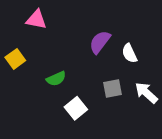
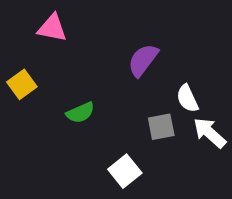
white semicircle: (129, 53) -> (187, 98), moved
white square: (76, 108) -> (125, 171), moved

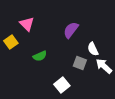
pink triangle: (52, 28) -> (27, 24), moved, turned 35
gray square: (161, 127) -> (80, 63), turned 32

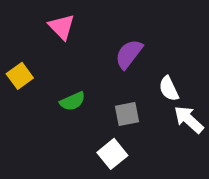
pink triangle: (27, 24) -> (62, 27), moved
gray square: (80, 63) -> (127, 114), moved, turned -32

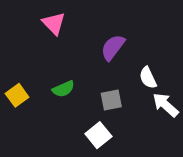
yellow square: (20, 76) -> (17, 95), moved

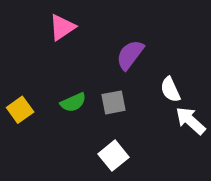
pink triangle: (54, 23) -> (62, 27), turned 40
gray square: (111, 100) -> (114, 102), moved

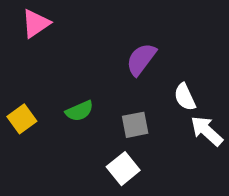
pink triangle: (62, 27) -> (36, 23), moved
gray square: (114, 102) -> (135, 125), moved

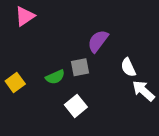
gray square: (135, 125) -> (80, 67), moved
white square: (123, 169) -> (76, 106), moved

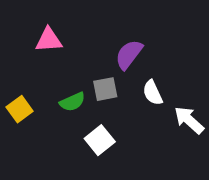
pink triangle: (25, 16) -> (49, 40), moved, turned 30
white semicircle: (128, 67) -> (153, 93), moved

